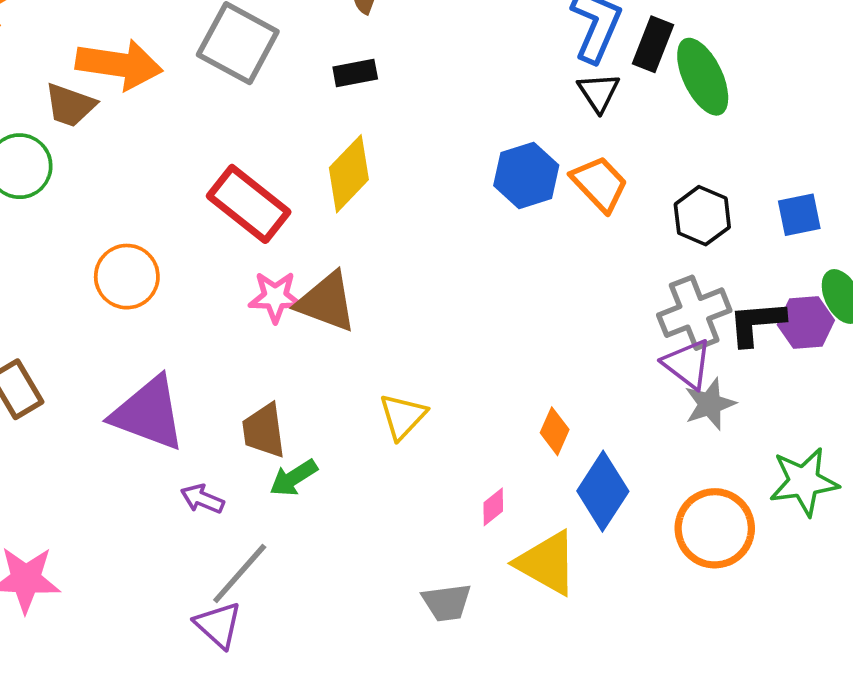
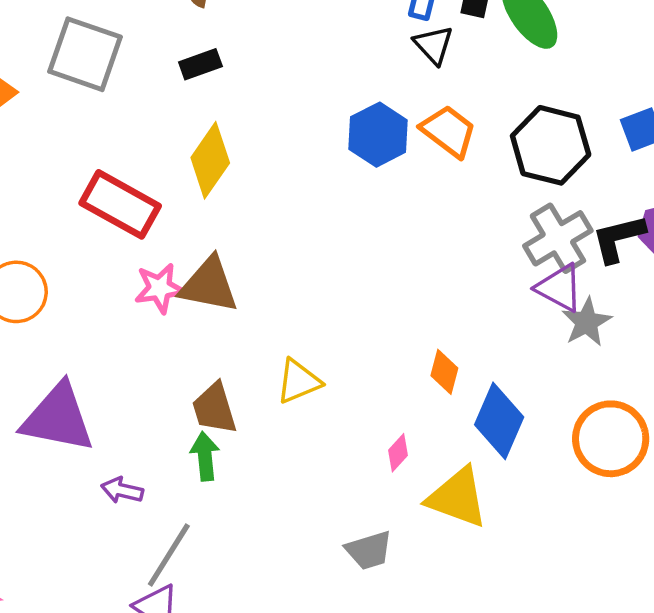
black hexagon: (702, 216) -> (551, 145), size x1.4
yellow triangle: (403, 416) -> (298, 381), turned 33
brown trapezoid: (264, 431) -> (214, 408), moved
green arrow: (294, 478) -> (205, 456), turned 126

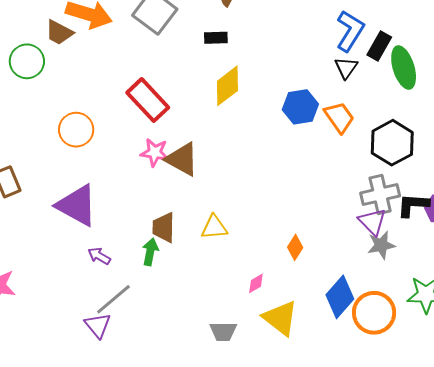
yellow diamond: (210, 160) -> (227, 86), moved
blue diamond: (499, 421) -> (340, 297), moved

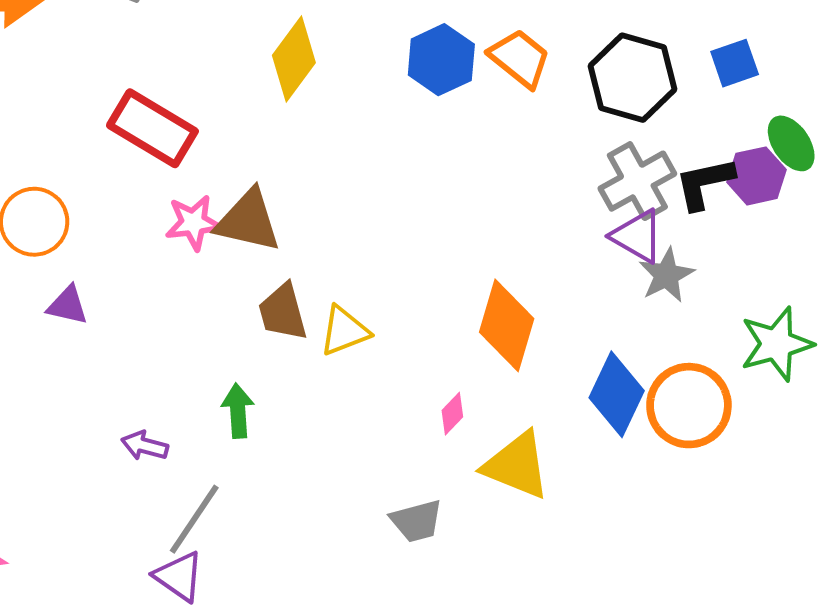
purple triangle: (77, 205) -> (68, 305), moved, size x0.5
brown trapezoid: (164, 227) -> (283, 312), moved
orange diamond: (295, 247) -> (507, 325), size x1.8

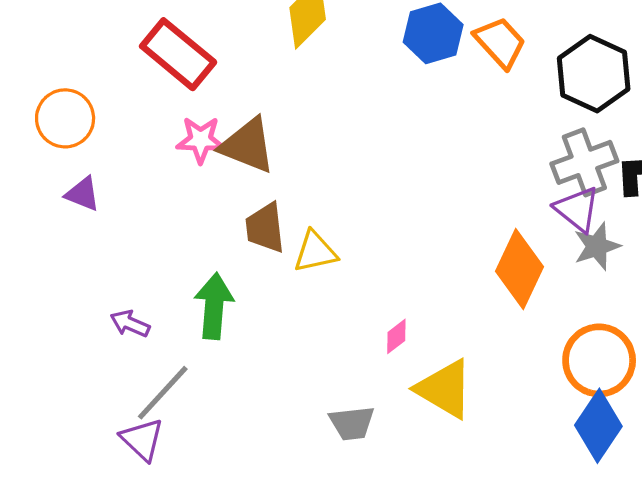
orange diamond: (507, 325) -> (520, 269), moved
blue diamond: (617, 394) -> (598, 426), moved
green arrow: (238, 411) -> (214, 306), size x1.4

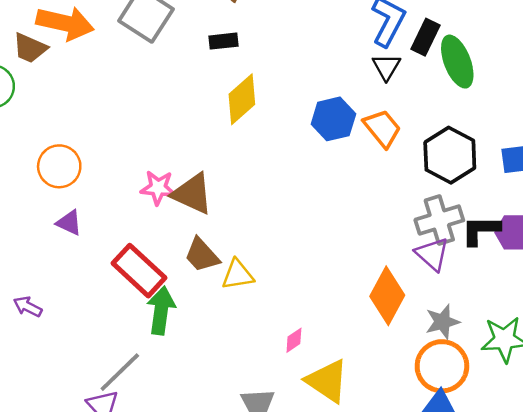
red rectangle: (178, 54) -> (139, 271), moved
brown trapezoid: (265, 228) -> (202, 255), turned -39
gray star: (597, 246) -> (442, 322), moved
purple arrow: (130, 324) -> (28, 307), moved

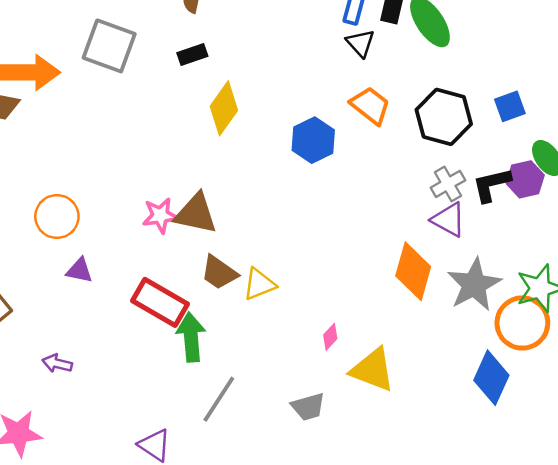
blue hexagon: (333, 119) -> (313, 140), moved
gray cross: (439, 220) -> (448, 184), size x0.7
gray star: (442, 322) -> (474, 285), size x1.5
orange circle: (442, 366) -> (522, 323), moved
gray line: (120, 372) -> (219, 399), moved

